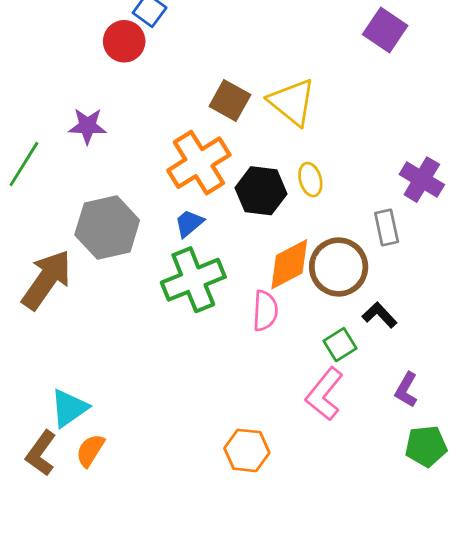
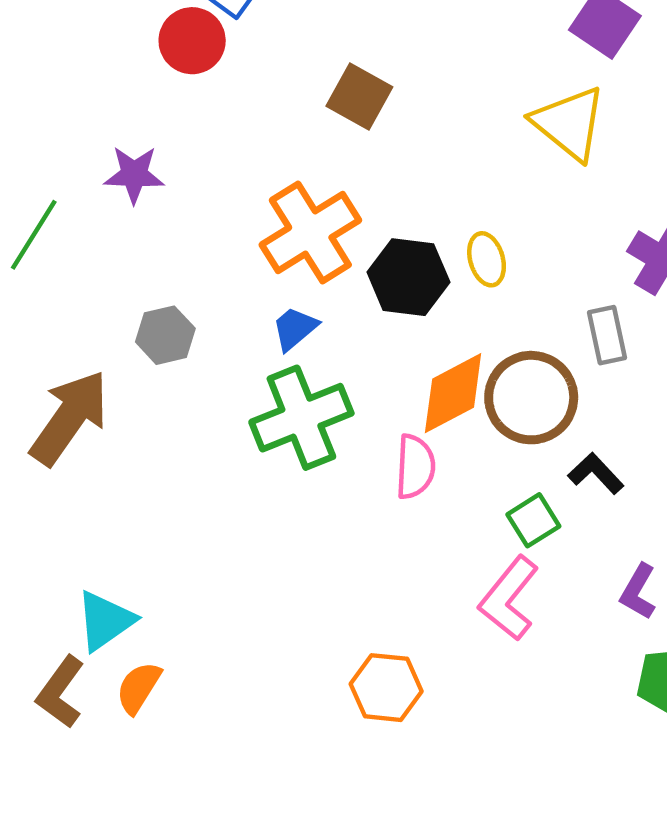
brown square: (230, 101) -> (359, 96), moved
yellow triangle: (292, 102) -> (569, 123), moved
gray hexagon: (107, 227) -> (165, 335), size x0.6

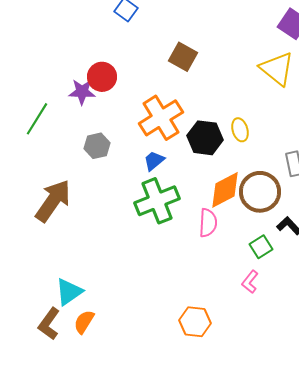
red circle: (192, 41) -> (102, 77), moved
gray hexagon: (165, 335) -> (97, 146), moved
pink L-shape: (509, 598) -> (250, 282), size x0.6

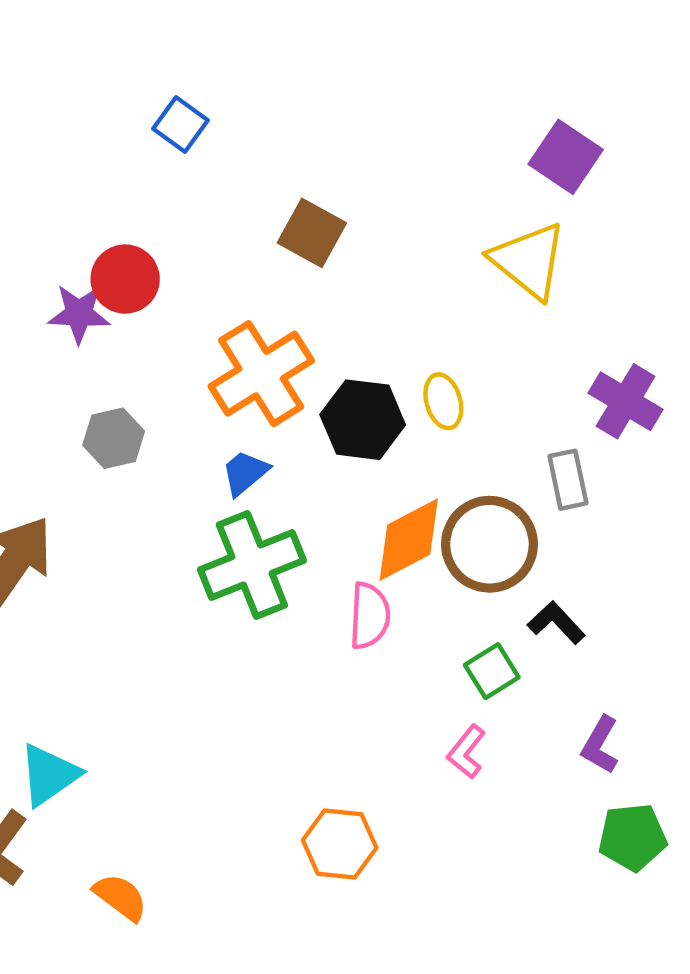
orange semicircle: (84, 322) -> (121, 897), moved, turned 95

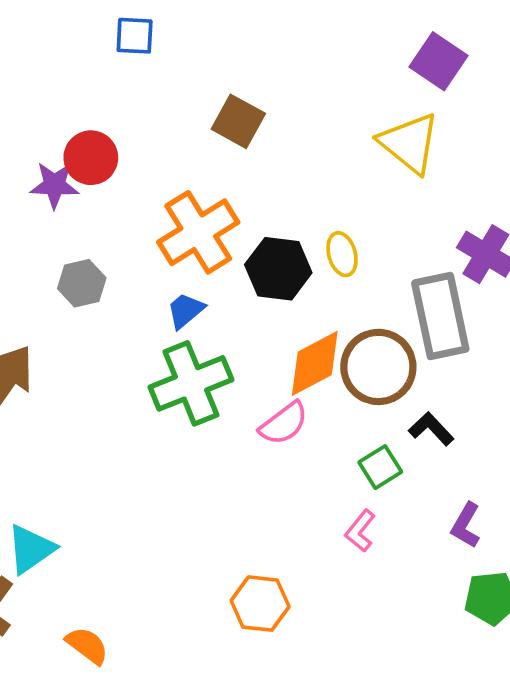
blue square: (180, 125) -> (135, 36), turned -33
gray rectangle: (568, 480) -> (440, 316), size x1.8
pink semicircle: (370, 616) -> (284, 423), turned 50

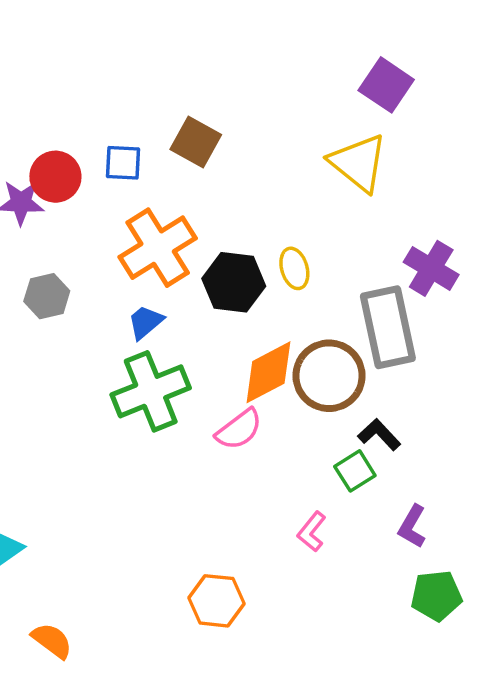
blue square: (135, 36) -> (123, 163), moved
green square: (380, 467) -> (355, 471), moved

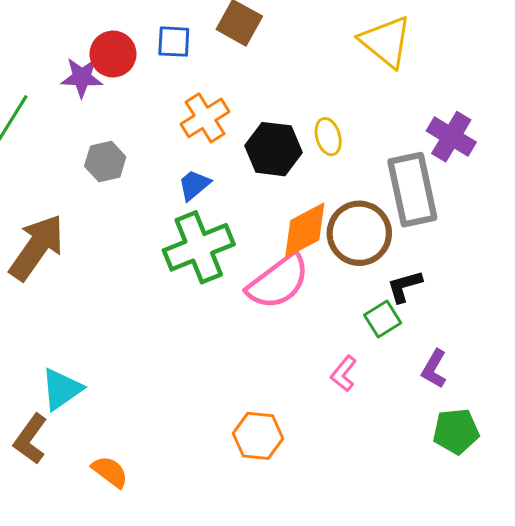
orange cross: (158, 248) -> (205, 118), size x0.7
pink semicircle: (239, 429) -> (278, 282), size x1.5
black L-shape: (379, 435) -> (405, 286), turned -63

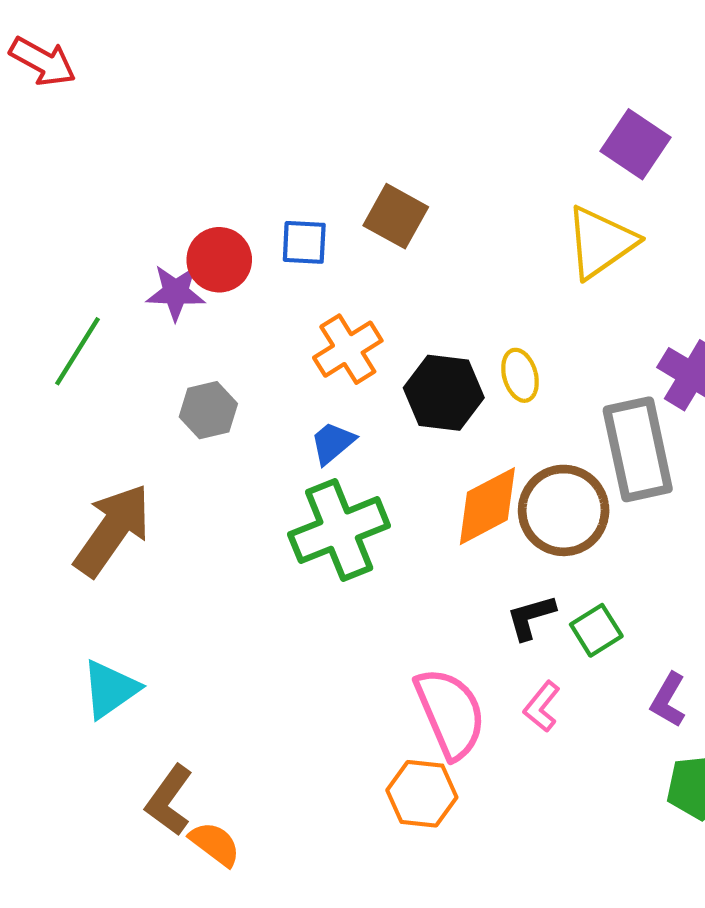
yellow triangle: (386, 42) -> (601, 242), turned 46
pink semicircle: (278, 282) -> (450, 713), moved, turned -76
black L-shape: (405, 286) -> (531, 617), moved
cyan triangle: (62, 389) -> (110, 689), moved
brown L-shape: (30, 439) -> (169, 800), moved

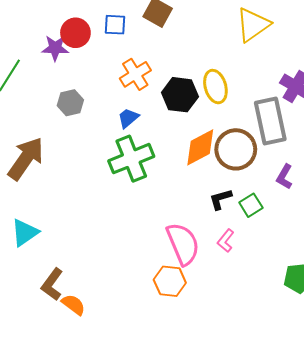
yellow ellipse: (520, 375) -> (215, 87), size x1.4
purple L-shape: (668, 700) -> (284, 177), moved

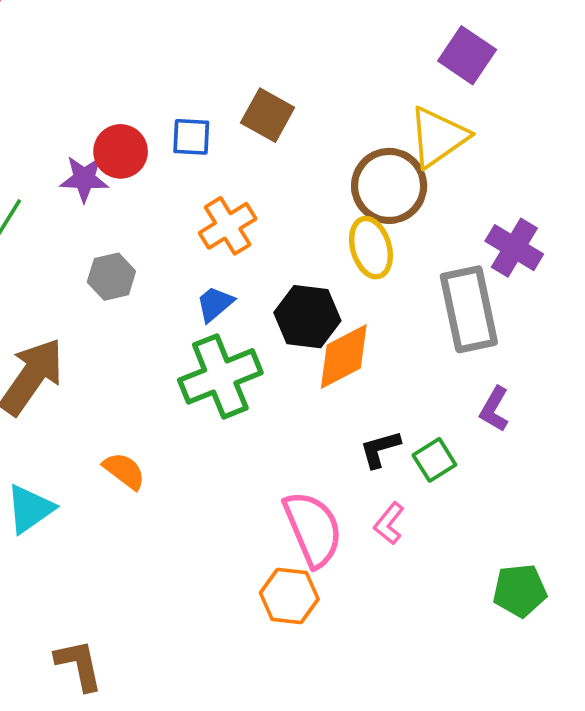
black hexagon: (180, 95) -> (307, 317), moved
brown circle: (236, 149) -> (389, 186), moved
brown L-shape: (52, 284) -> (79, 665), moved, turned 132
orange semicircle: (73, 305) -> (124, 471), moved

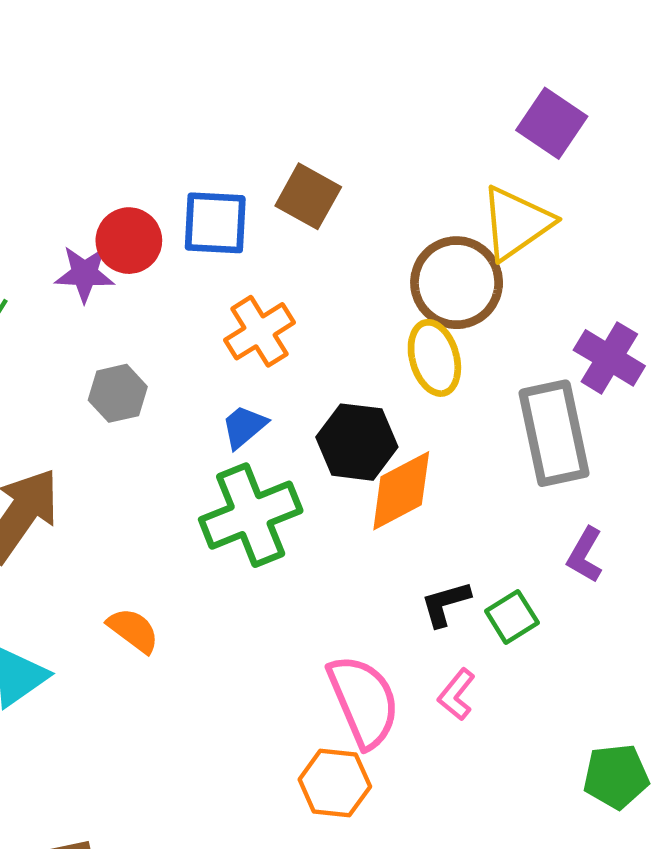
blue square: (191, 137) -> (215, 223), size x1.4

